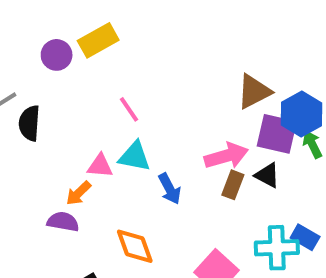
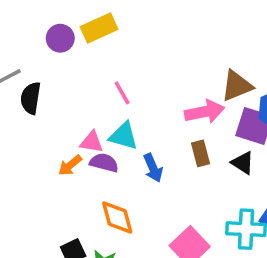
pink arrow: (226, 156) -> (205, 112), moved
brown rectangle: (233, 185) -> (201, 153), moved, turned -40
purple semicircle: (63, 222) -> (104, 163), moved

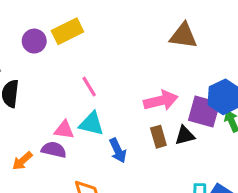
brown triangle: (237, 86) -> (183, 36), moved, turned 32
purple semicircle: (104, 163) -> (54, 150), moved
black triangle: (243, 163) -> (185, 135), moved, turned -45
orange arrow: (70, 165) -> (22, 161), moved

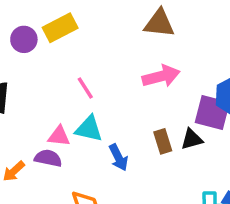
brown triangle: (183, 36) -> (159, 23), moved
pink arrow: (161, 101) -> (161, 76), moved

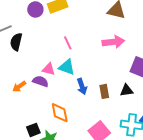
black triangle: (192, 139) -> (127, 90), moved
brown rectangle: (163, 141) -> (104, 91), moved

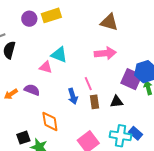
pink line: (68, 43) -> (88, 84), moved
cyan triangle: (67, 67) -> (59, 55), moved
pink triangle: (49, 69) -> (46, 67), moved

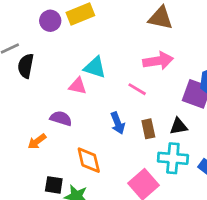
pink line: (88, 84) -> (137, 89), moved, turned -32
orange arrow: (11, 94) -> (37, 141), moved
cyan cross: (120, 136) -> (173, 158), moved
black square: (23, 138) -> (54, 185), turned 32

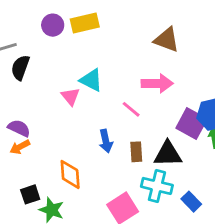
pink triangle: (78, 86) -> (70, 96), turned 30
purple semicircle: (61, 118) -> (19, 128), moved
black triangle: (179, 126) -> (168, 154), size x1.5
black square: (54, 185) -> (30, 194), turned -36

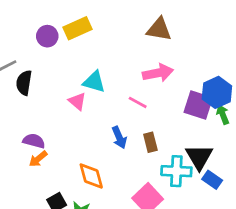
black triangle: (168, 154) -> (199, 157), moved, turned -48

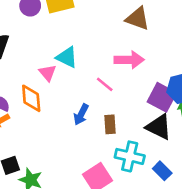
blue arrow: (119, 137) -> (81, 115), turned 40
black triangle: (199, 157) -> (159, 127), moved, turned -44
orange diamond: (91, 176) -> (31, 98), moved

